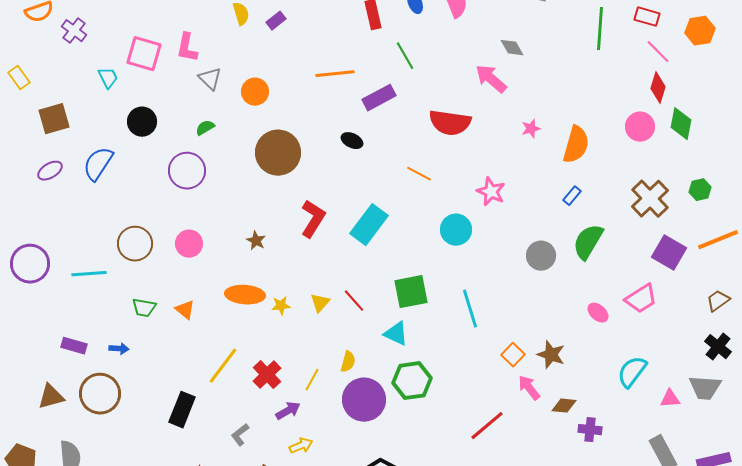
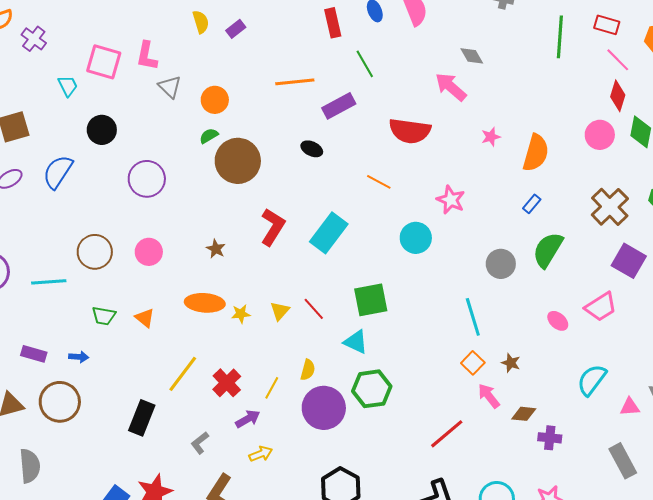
green semicircle: (205, 128) -> (209, 136), moved
cyan line: (470, 309) -> (473, 317), moved
brown star: (551, 355) -> (511, 363), size x0.7

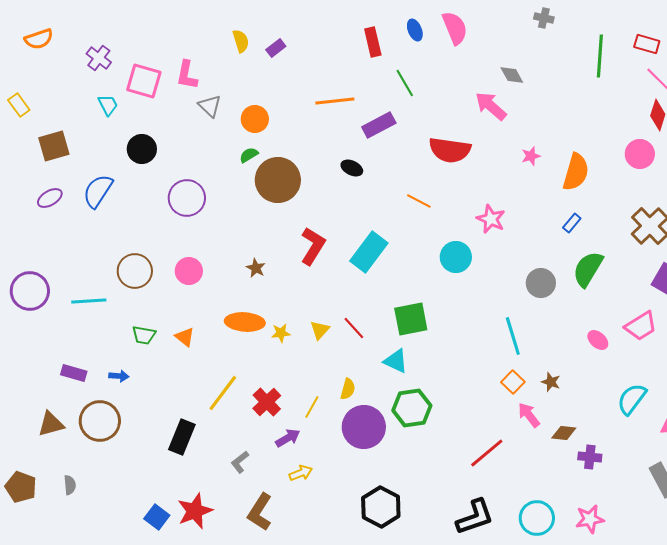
purple cross: (34, 39) -> (99, 58), moved
gray semicircle: (30, 466) -> (70, 485), size x0.6

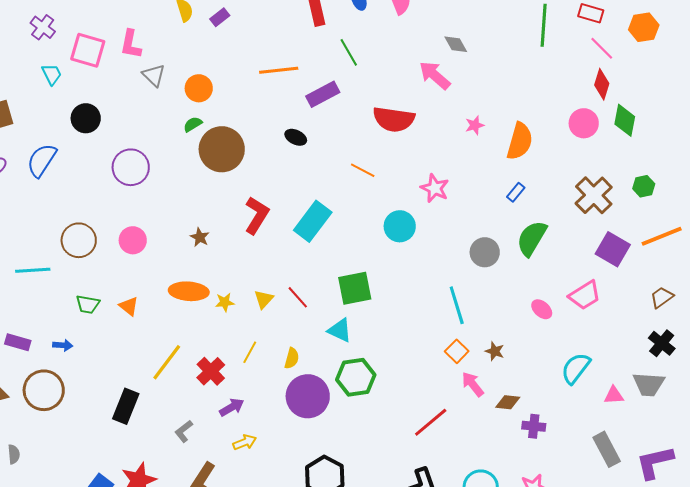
yellow line: (312, 407) -> (250, 352), moved

